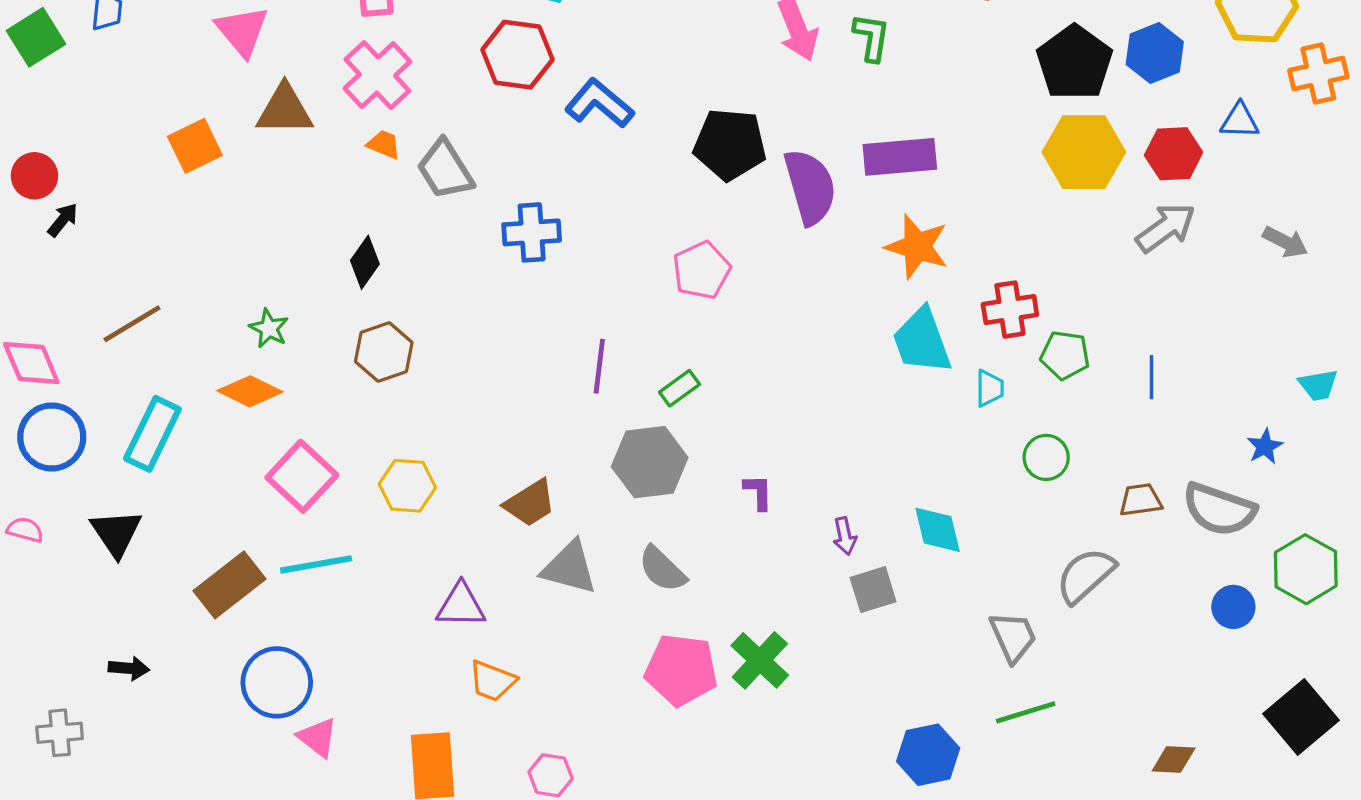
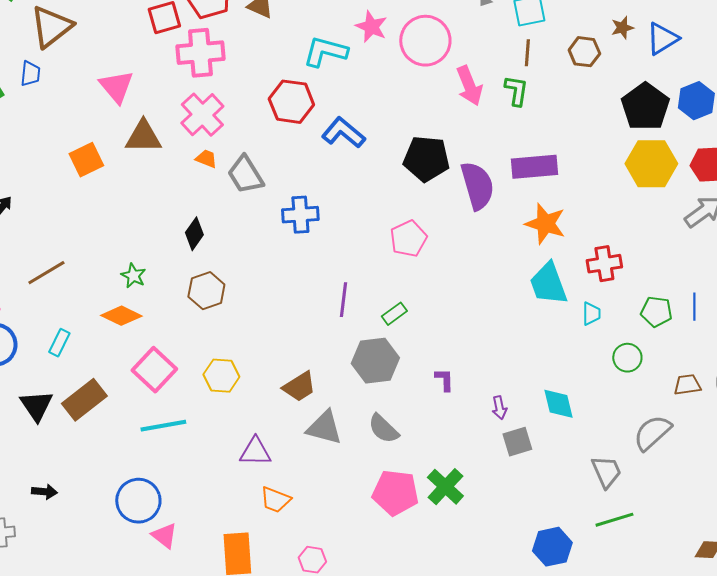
green pentagon: (1065, 355) -> (656, 312), moved
cyan rectangle: (152, 434) -> (59, 343), size x0.6
brown rectangle: (230, 585) -> (84, 400), moved

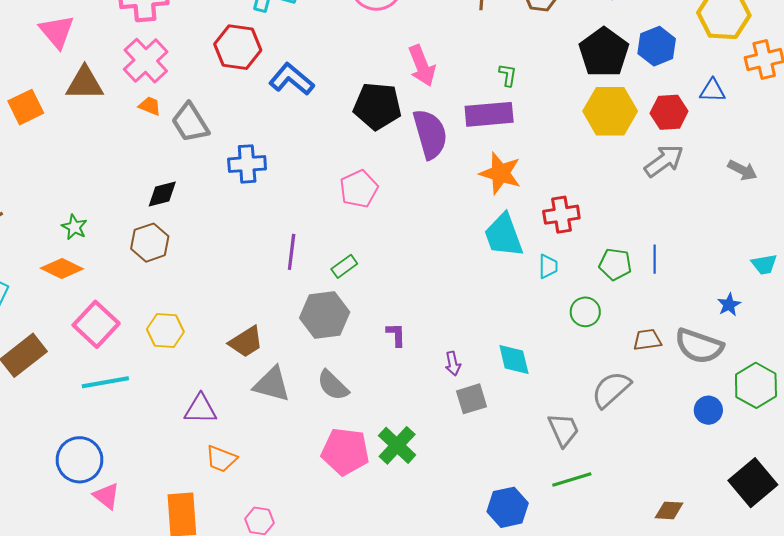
pink arrow: (469, 86) -> (422, 66), moved
green L-shape: (516, 91) -> (508, 75), moved, size x0.7
black diamond: (194, 234) -> (162, 194), moved, turned 40

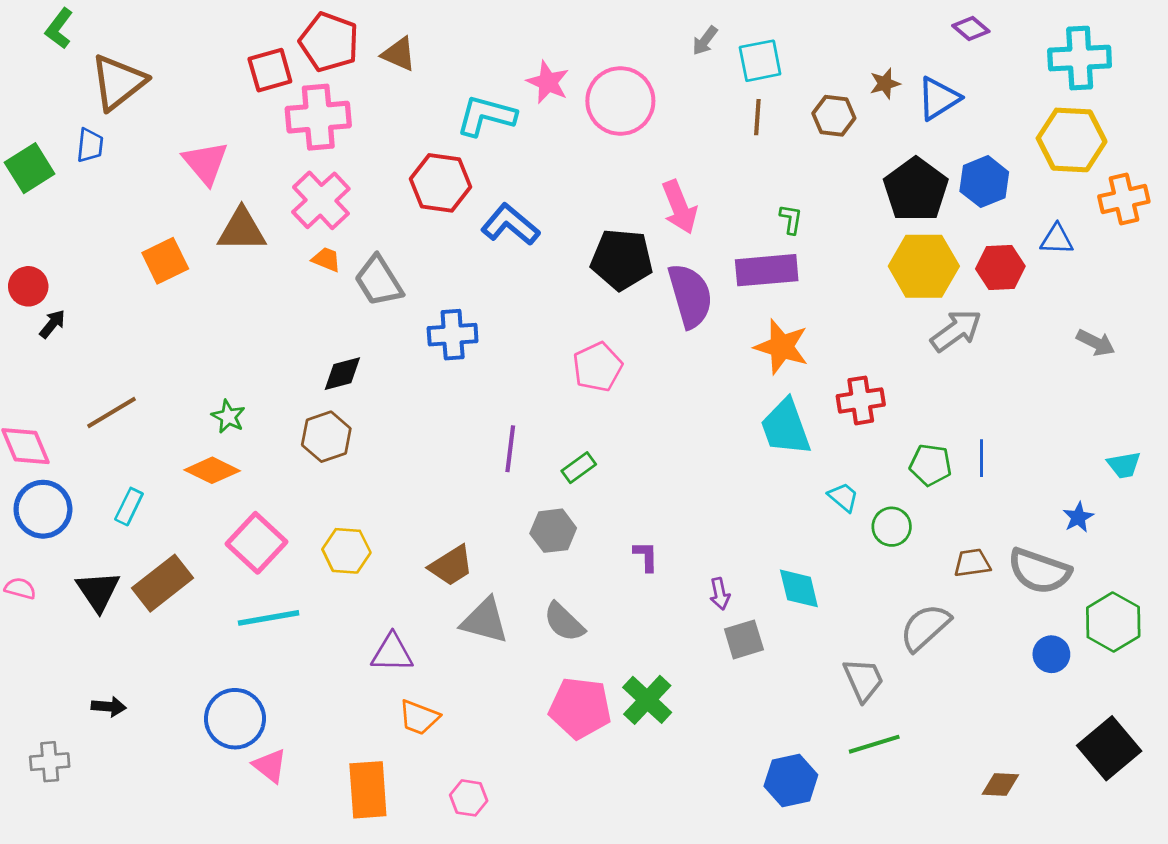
gray arrow: (664, 161) -> (956, 331), moved
cyan trapezoid: (548, 266) -> (843, 497), moved, turned -50
gray hexagon: (325, 315) -> (553, 531), size x0.7

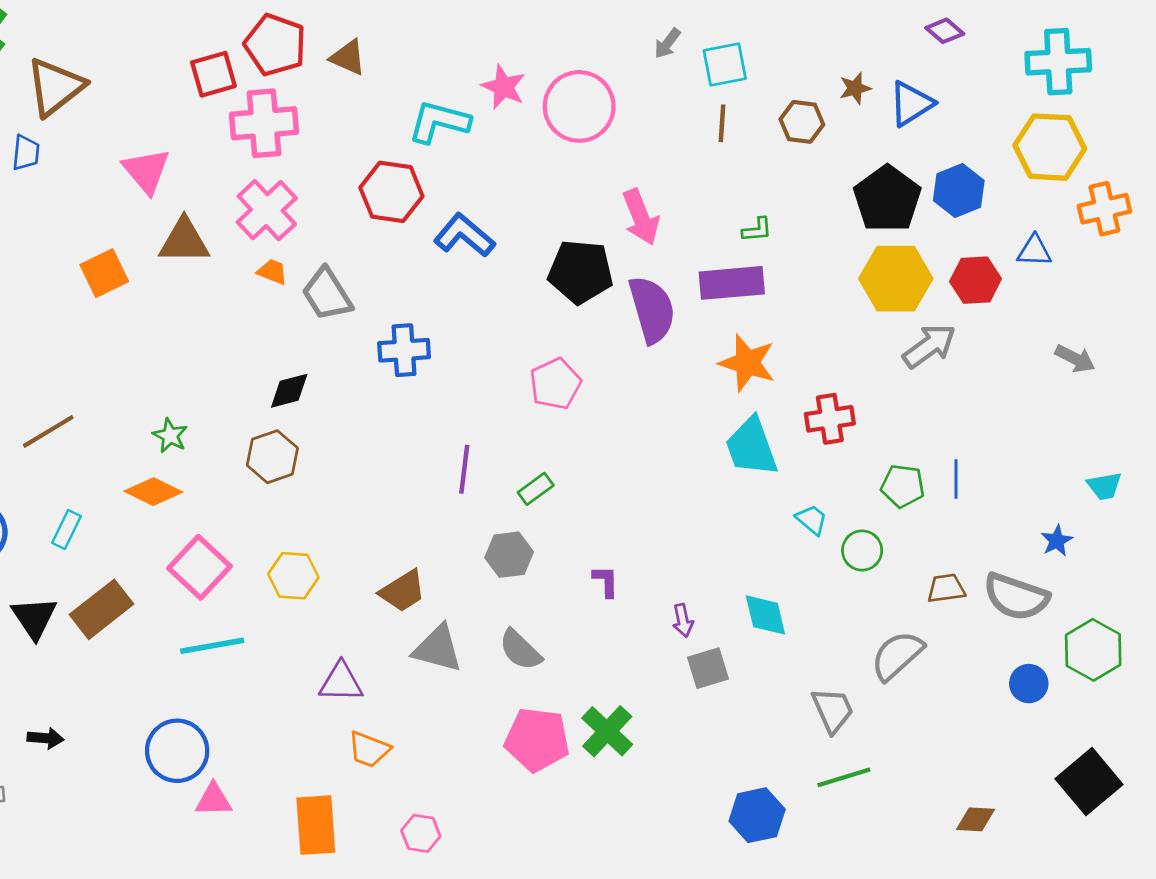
green L-shape: (791, 219) -> (757, 230), turned 76
pink triangle: (270, 766) -> (214, 800), turned -39

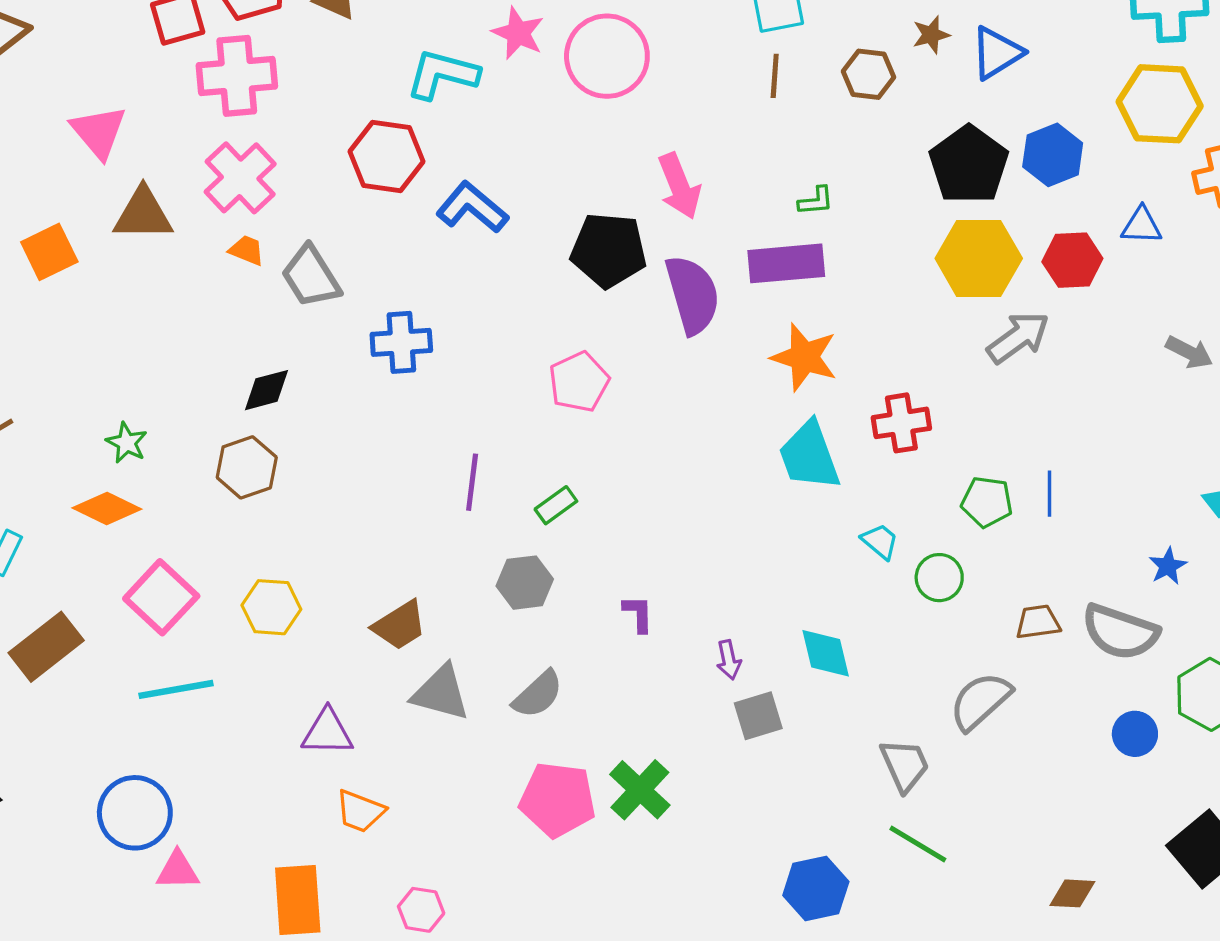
gray semicircle: (520, 650) -> (538, 694), turned -87
green line: (844, 777) -> (918, 844), turned 48

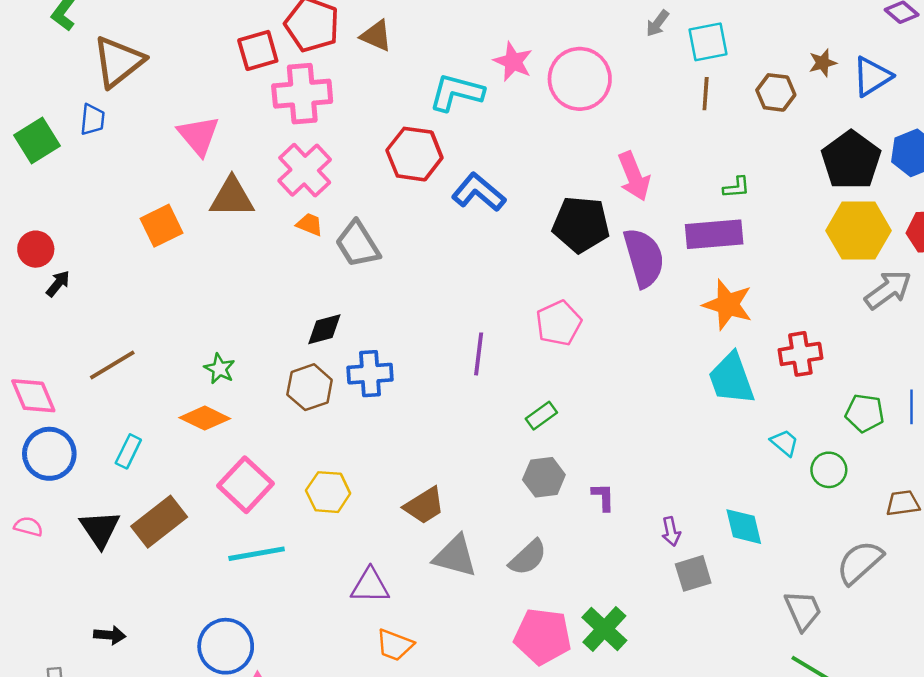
blue cross: (401, 342) -> (370, 374), moved
purple line: (472, 482) -> (479, 354), moved
gray hexagon: (525, 583) -> (544, 477), moved

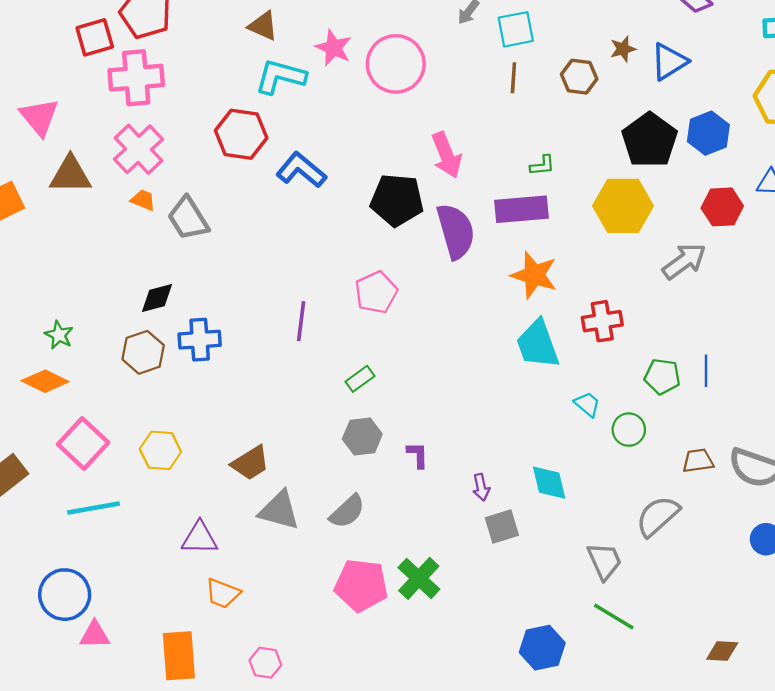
brown triangle: (376, 36) -> (263, 26), moved
yellow hexagon: (858, 231) -> (623, 206), moved

